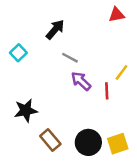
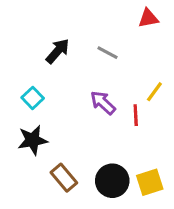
black arrow: (55, 29) -> (58, 51), moved
cyan square: (18, 53) -> (33, 98), moved
gray line: (70, 58) -> (108, 53), moved

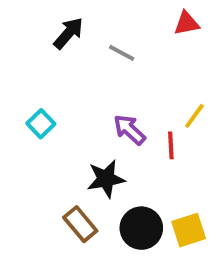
black arrow: (58, 51) -> (68, 33), moved
gray line: (108, 53) -> (122, 53), moved
black star: (33, 140) -> (106, 179), moved

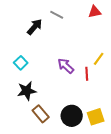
black arrow: (68, 33) -> (35, 27), moved
gray line: (122, 53) -> (57, 15), moved
black star: (106, 179) -> (27, 91), moved

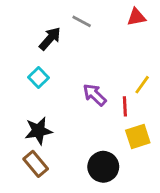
cyan square: (21, 63) -> (38, 77), moved
brown rectangle: (41, 114) -> (36, 164), moved
yellow square: (96, 117) -> (138, 137), moved

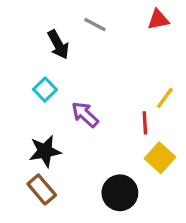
black arrow: (50, 39) -> (58, 45), turned 110
purple arrow: (95, 95) -> (85, 114), moved
yellow square: (138, 137) -> (160, 158), turned -30

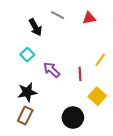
red triangle: (158, 20) -> (89, 18), moved
red line: (145, 123) -> (80, 74), moved
brown rectangle: (42, 189) -> (25, 115), turned 66

